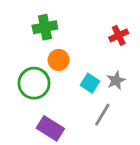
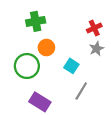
gray star: (116, 80) -> (96, 49), moved

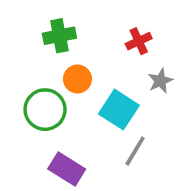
red cross: (94, 28) -> (139, 41), moved
cyan square: (71, 66) -> (119, 110), size x1.5

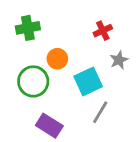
green cross: (59, 36) -> (28, 28), moved
cyan square: (119, 110) -> (88, 81), turned 32

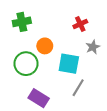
cyan square: (88, 81) -> (69, 64), turned 35

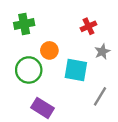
gray line: (78, 88) -> (100, 96), moved

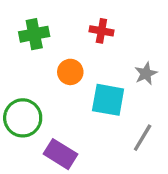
red cross: (89, 26) -> (101, 31), moved, turned 35
green circle: (29, 70) -> (23, 118), moved

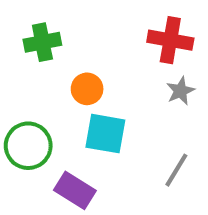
red cross: (101, 31) -> (170, 40), moved, size x1.5
cyan square: (108, 100) -> (105, 134), moved

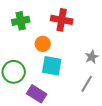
red cross: (170, 40) -> (62, 20), moved
gray star: (180, 91) -> (92, 57), moved

